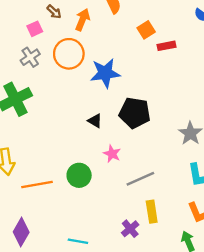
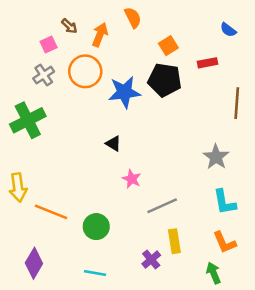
red rectangle: (167, 46) -> (207, 63), moved
black pentagon: (135, 113) -> (165, 80), moved
green circle: (79, 175) -> (96, 227), moved
orange line: (37, 184) -> (51, 212), turned 32

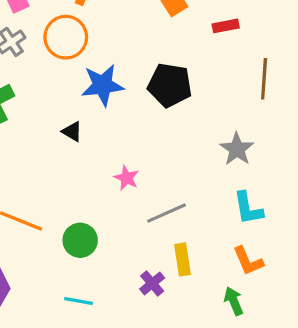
black pentagon: (165, 80) -> (170, 85), moved
blue star: (124, 92) -> (103, 85), moved
black triangle: (113, 143) -> (72, 132), moved

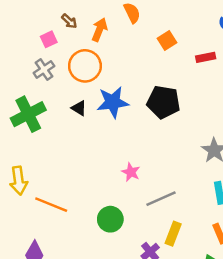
black triangle: (72, 132) -> (79, 108), moved
green circle: (80, 240) -> (110, 219), moved
yellow rectangle: (183, 259) -> (173, 234), turned 30

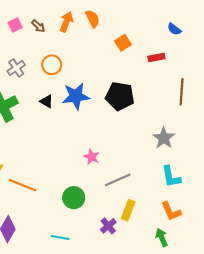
orange arrow: (99, 30) -> (66, 22), moved
pink square: (49, 39) -> (15, 25), moved
orange circle: (85, 66) -> (52, 65), size x0.7

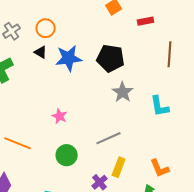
black triangle: (47, 101) -> (41, 52), moved
gray star: (164, 138) -> (123, 92), moved
pink star: (92, 157) -> (60, 116), moved
cyan L-shape: (171, 177) -> (160, 106), moved

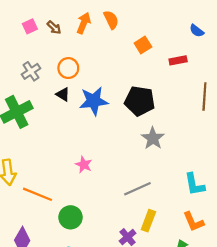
cyan L-shape: (160, 106) -> (195, 184), moved
green circle: (67, 155) -> (71, 217), moved

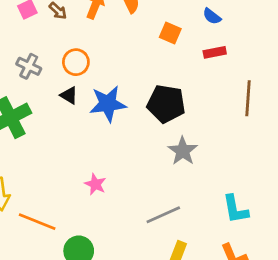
blue semicircle: (197, 31) -> (212, 16), moved
orange square: (143, 45) -> (170, 33), turned -35
gray cross: (31, 71) -> (29, 66), turned -30

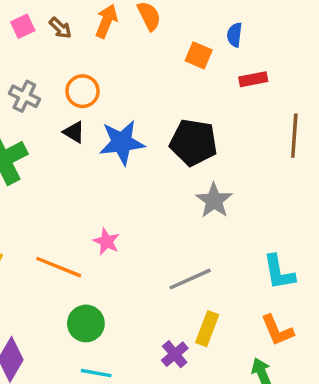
blue semicircle: (212, 16) -> (235, 35), moved, turned 60
orange line: (37, 222) -> (59, 267), moved

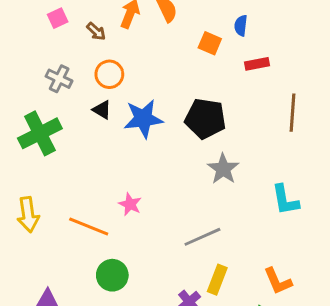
brown arrow: (60, 28) -> (96, 31), moved
cyan L-shape: (279, 272) -> (285, 200), moved

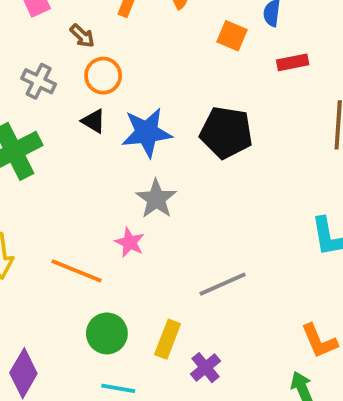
brown arrow: (96, 31) -> (82, 36), moved
gray star: (223, 169) -> (156, 199), moved
yellow rectangle: (217, 280) -> (168, 339), moved

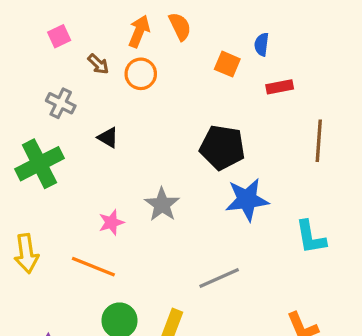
orange circle: (103, 76) -> (141, 74), moved
blue star: (147, 132) -> (247, 200), moved
pink star: (130, 242) -> (111, 222), moved, turned 30

